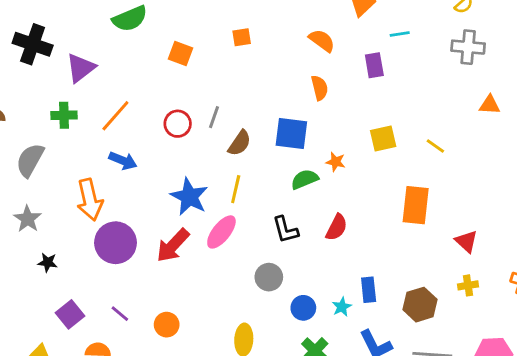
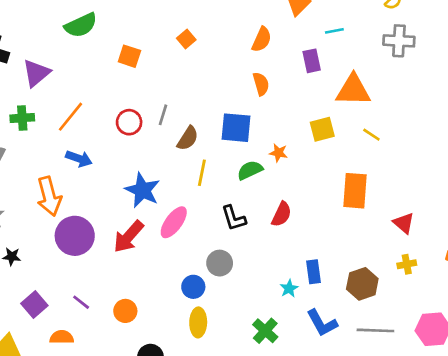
orange square: (242, 37) -> (186, 39), turned -30
orange semicircle: (322, 41) -> (262, 39), turned 80
orange triangle: (490, 105) -> (353, 90), moved, size x1.8
yellow line: (236, 189) -> (202, 173), moved
blue circle: (303, 308) -> (193, 287), moved

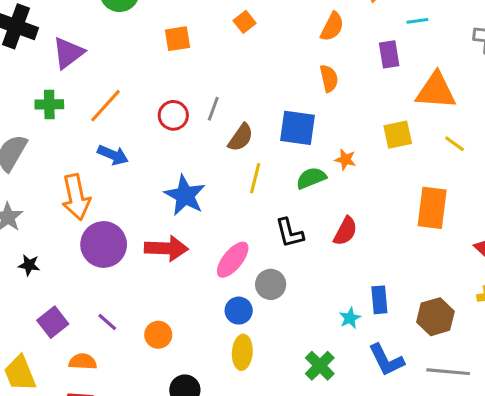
orange square: (129, 56) -> (177, 39), turned -30
pink ellipse: (174, 222) -> (233, 260), moved
red arrow: (129, 237) -> (166, 248), turned -132

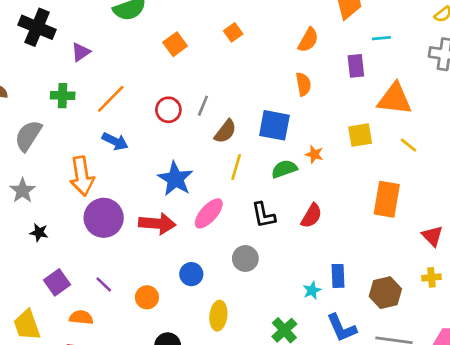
orange square: (177, 39) -> (175, 44), turned -30
purple triangle: (68, 53) -> (81, 52), size x0.7
pink ellipse: (233, 260) -> (209, 213), moved
blue circle: (239, 311) -> (191, 274), moved

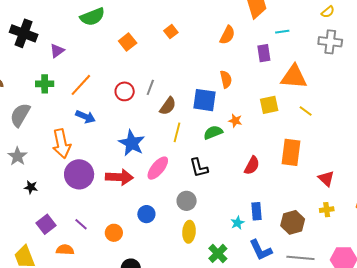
orange semicircle: (303, 84) -> (226, 79), moved
red semicircle: (312, 216) -> (252, 165), moved
yellow ellipse: (218, 316) -> (189, 232), moved

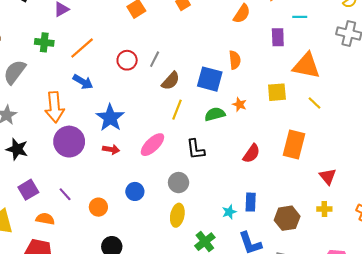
blue star: (132, 143) -> (110, 118), moved
red arrow: (119, 177) -> (111, 149), size x0.6
black star: (31, 187) -> (17, 149), size x1.5

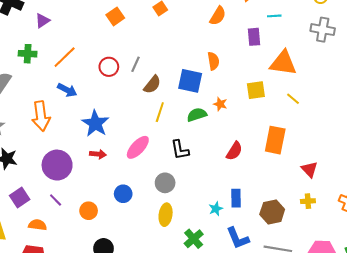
purple circle: (69, 142) -> (57, 165), moved

